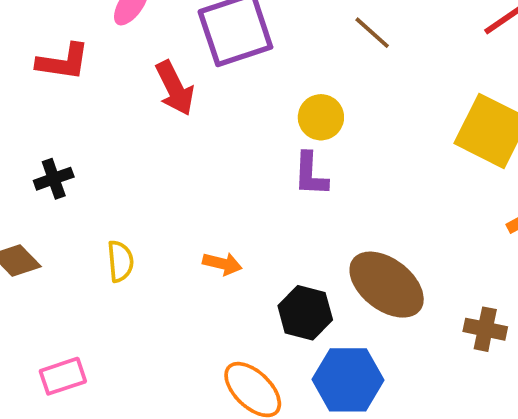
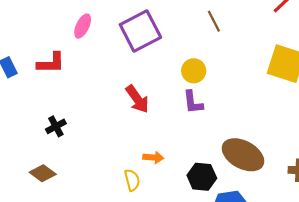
brown line: (372, 33) -> (214, 21), turned 30
red arrow: (175, 88) -> (137, 99), moved
yellow semicircle: (120, 261) -> (132, 180), moved

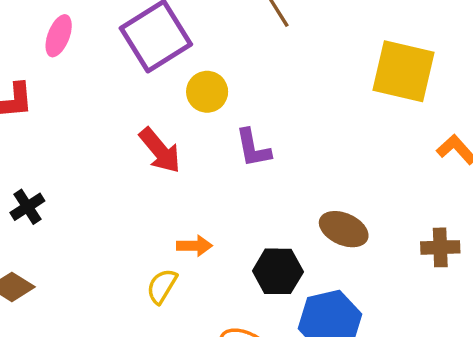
yellow circle: (194, 71) -> (207, 92), moved
brown ellipse: (243, 155) -> (344, 229), size x0.7
yellow semicircle: (132, 180) -> (162, 286), turned -130

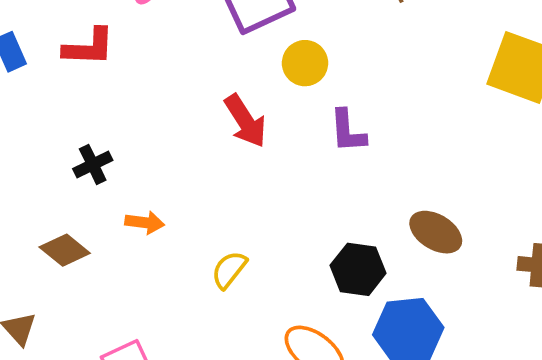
orange arrow: (194, 246) -> (145, 222), moved

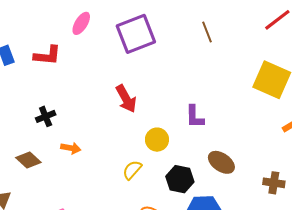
yellow circle: (305, 63) -> (157, 140), moved
purple L-shape: (348, 131) -> (195, 117), moved
yellow semicircle: (229, 270) -> (132, 170), moved

